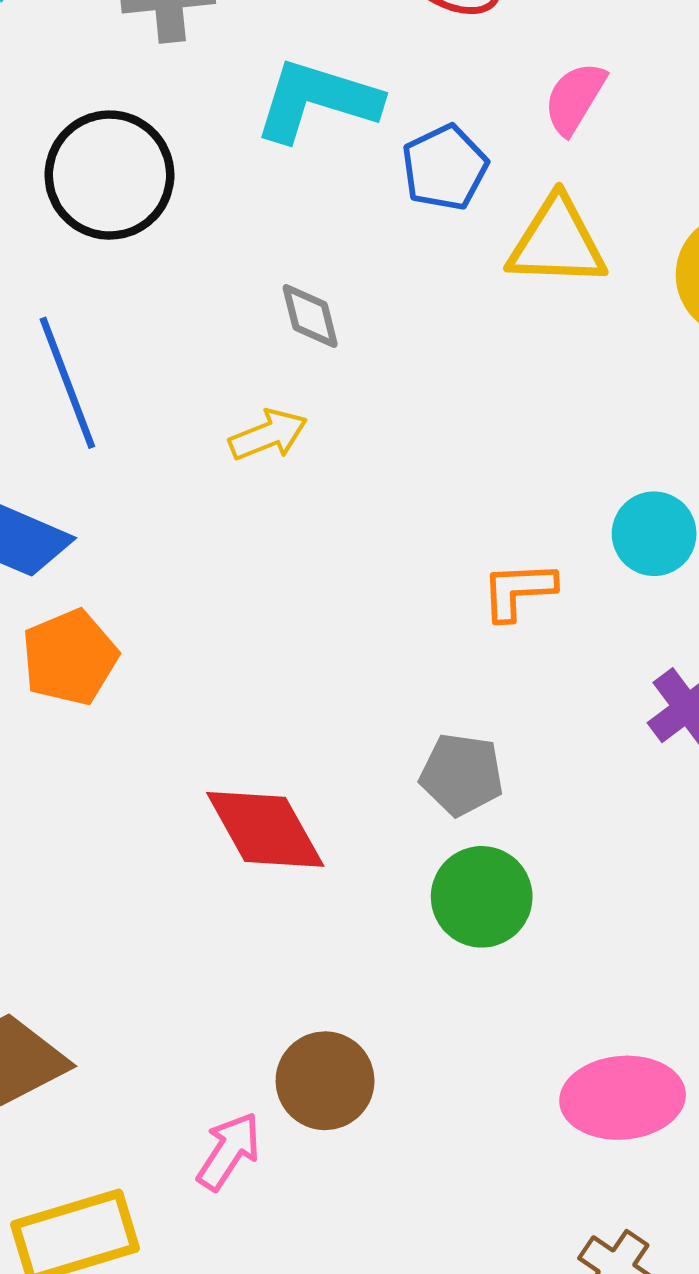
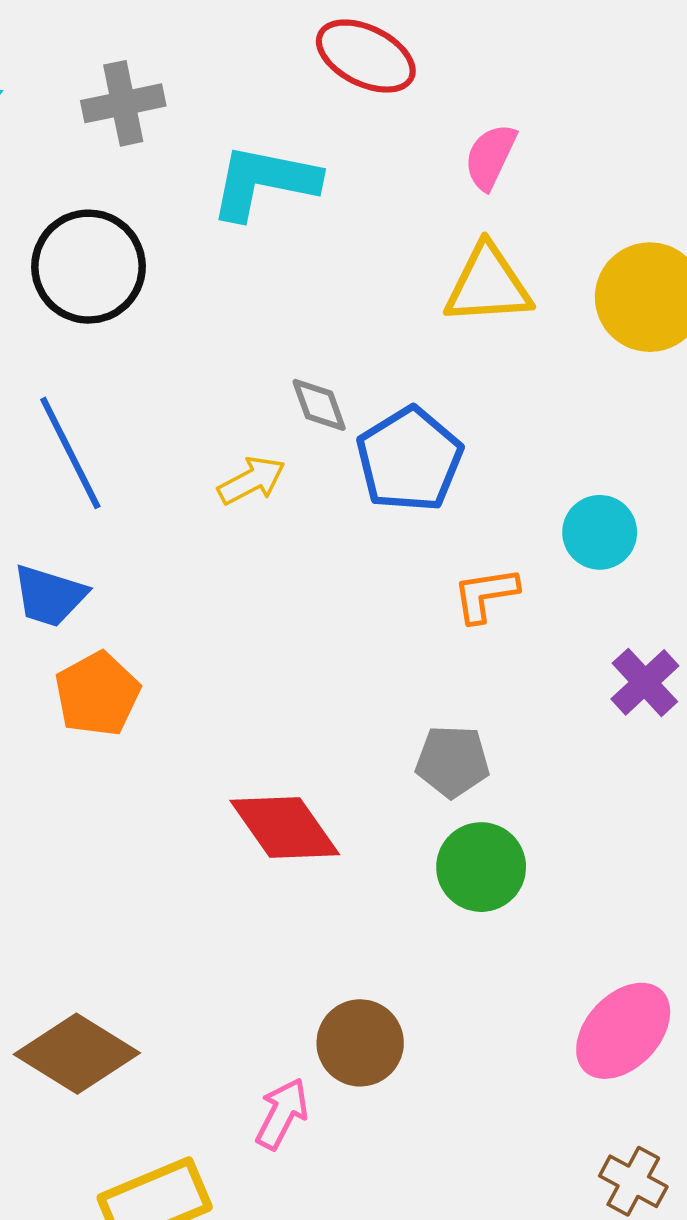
blue pentagon: (445, 168) -> (409, 459), moved, size x1.4
gray diamond: (310, 316) -> (319, 405), moved
pink ellipse: (623, 1098) -> (623, 1031), turned -36

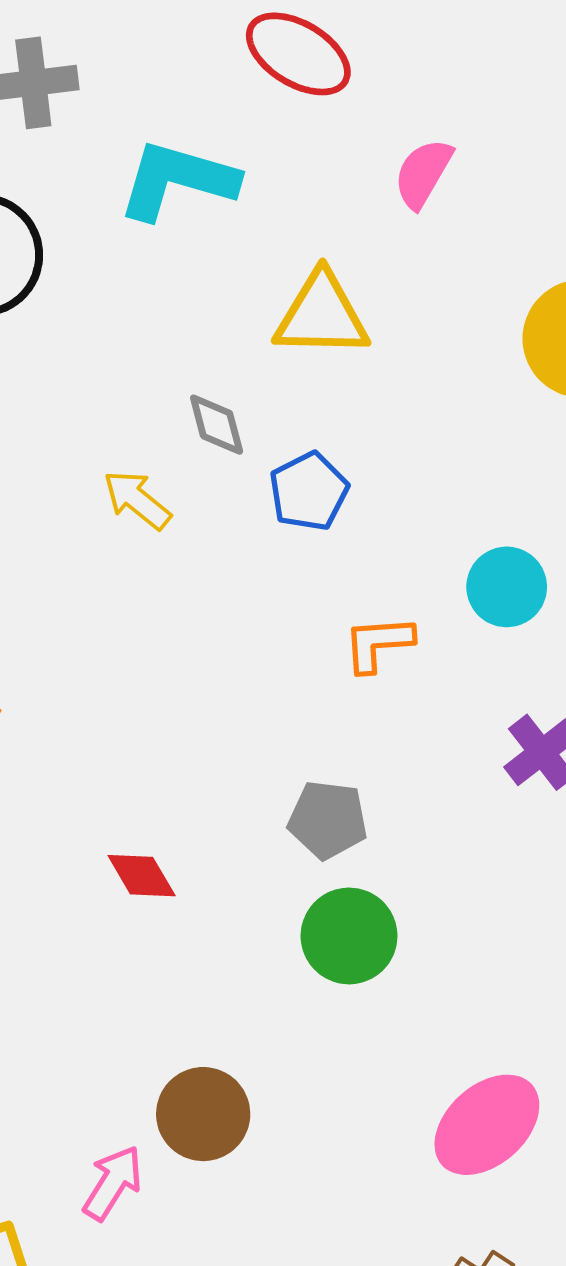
yellow triangle: (488, 285) -> (322, 315), moved
blue pentagon: (409, 459) -> (309, 491), size x0.7
yellow arrow: (251, 480) -> (137, 500), turned -118
red diamond: (285, 827) -> (142, 876), size x0.6

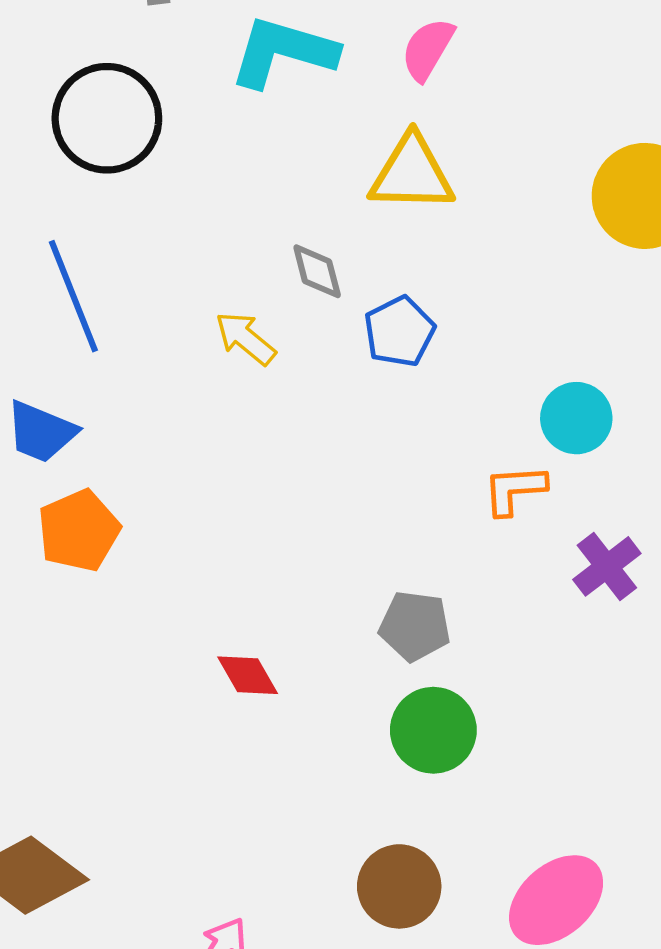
pink semicircle: (423, 173) -> (428, 49), moved
orange L-shape: (378, 644) -> (515, 490), moved
brown circle: (203, 1114) -> (399, 886), moved

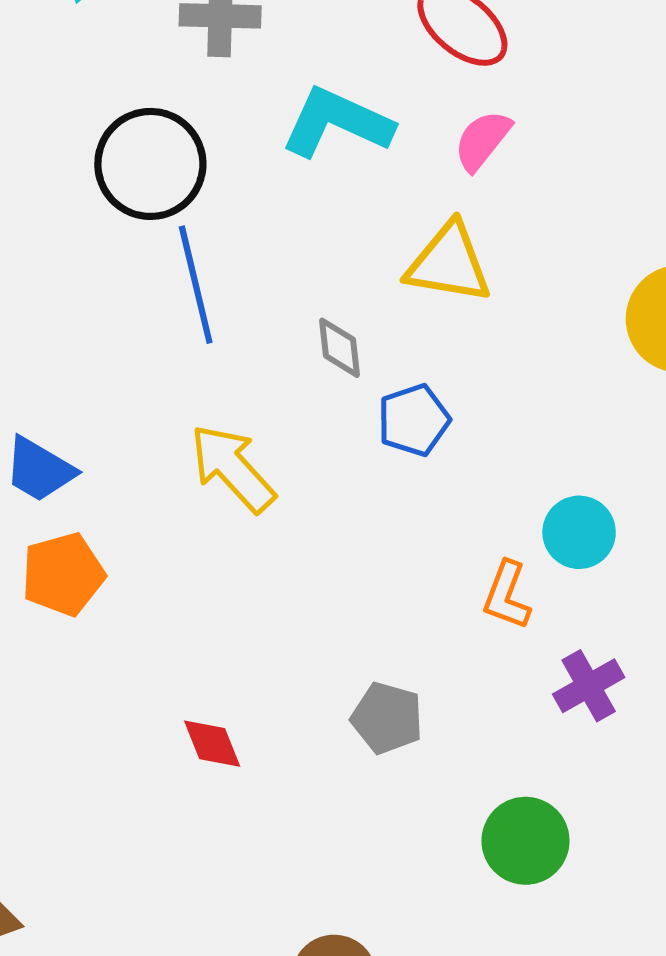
blue line: (73, 296) -> (196, 285), moved
yellow arrow: (245, 338) -> (232, 468), moved, size x1.5
orange L-shape: (515, 490) -> (507, 595), turned -74
green circle: (433, 730) -> (525, 841), moved

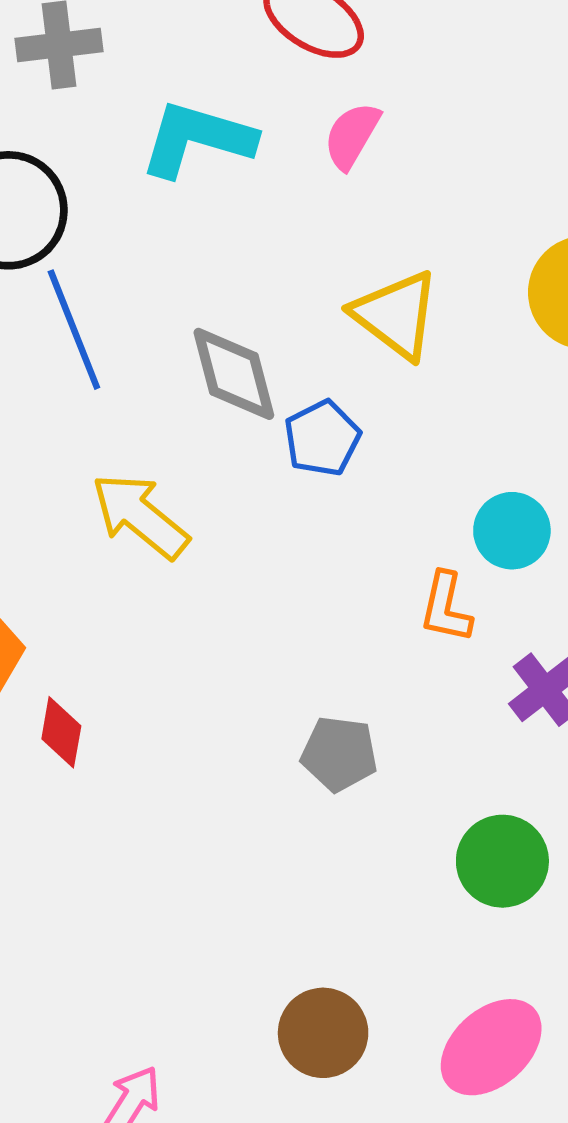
yellow triangle: (449, 263) -> (396, 315), moved, turned 36
gray diamond: (340, 348) -> (234, 374), size x1.6
red diamond: (212, 744) -> (61, 732), moved, turned 40

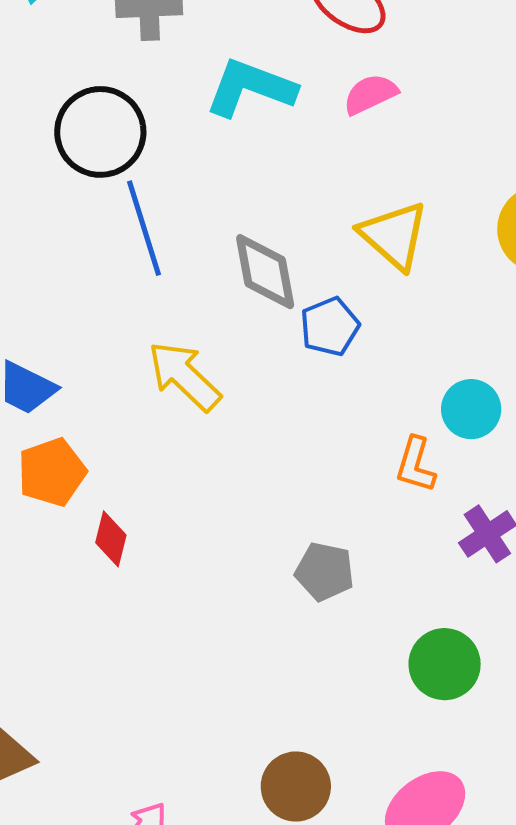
pink semicircle: (352, 136) -> (370, 94), turned 30

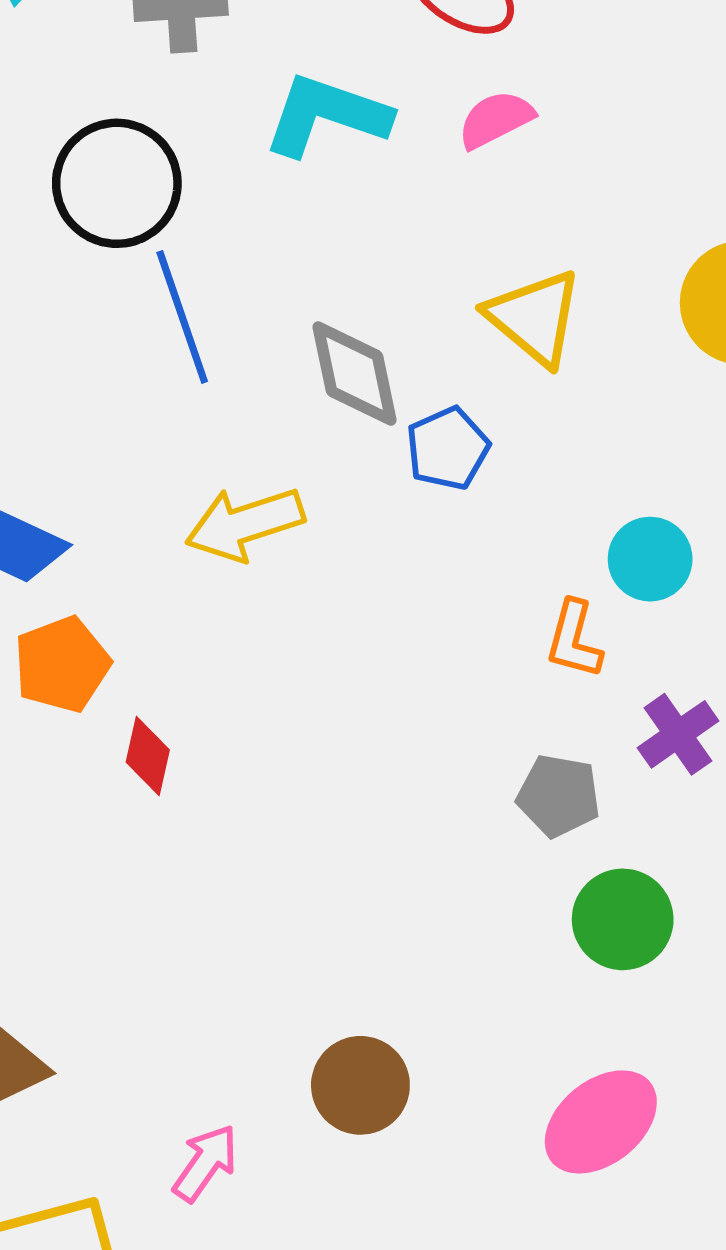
yellow arrow: (184, 376) -> (245, 524), turned -60
gray pentagon: (325, 572) -> (559, 796), moved
brown circle: (296, 787) -> (360, 1085), moved

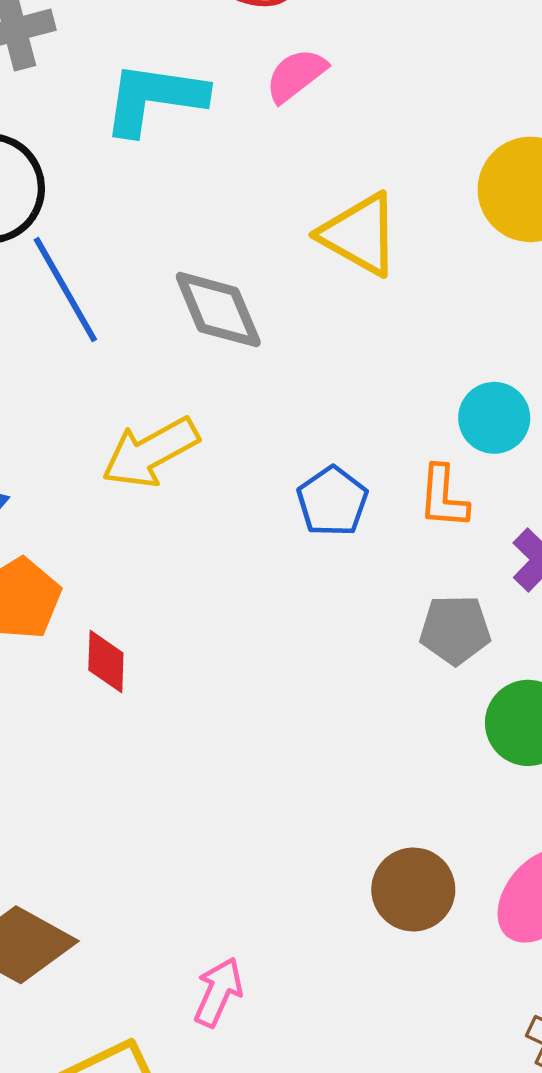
blue pentagon: (448, 448) -> (332, 501), moved
brown circle: (360, 1085) -> (413, 889), moved

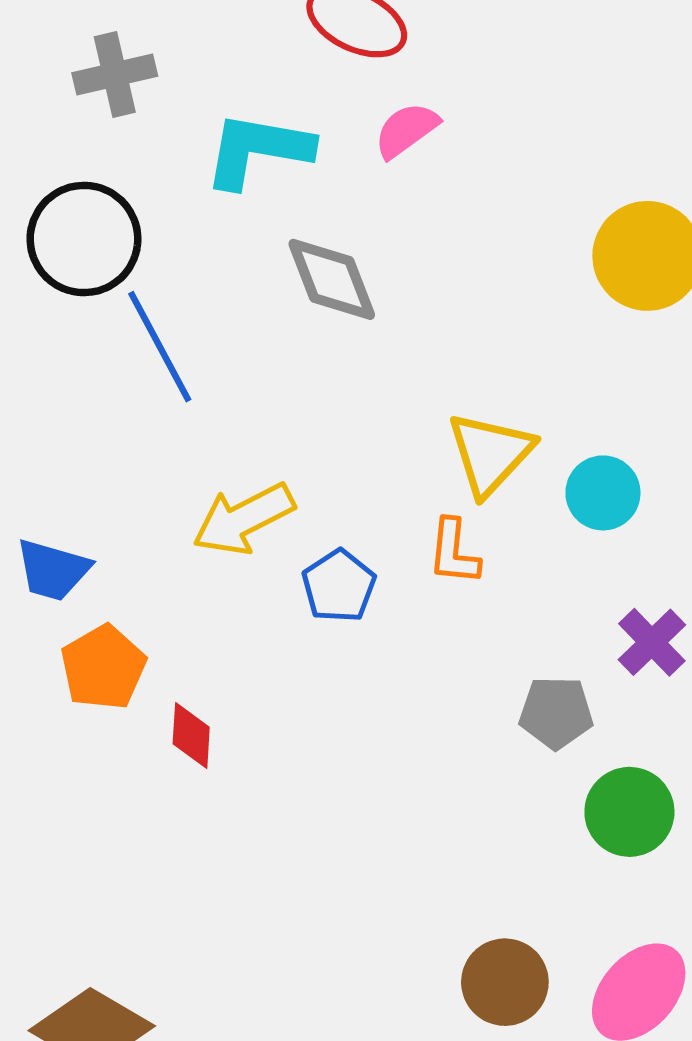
yellow triangle: (360, 234) -> (490, 453), moved, turned 42
gray diamond: (218, 310) -> (332, 279), moved
orange L-shape: (443, 497) -> (454, 552), moved
blue pentagon: (332, 501) -> (339, 586), moved

